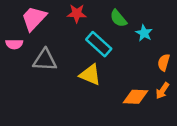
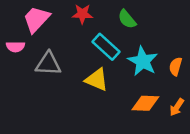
cyan star: (144, 33) -> (143, 61), moved, size x1.6
orange arrow: (162, 91) -> (177, 107), moved

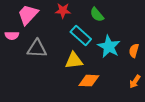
yellow triangle: (97, 80) -> (74, 61), turned -30
orange diamond: (145, 103) -> (89, 81), moved

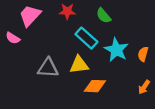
pink semicircle: (12, 36) -> (13, 38), turned 32
gray triangle: (37, 49) -> (48, 68), moved

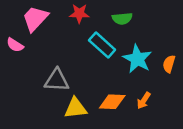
green semicircle: (104, 16) -> (122, 19), turned -56
yellow triangle: (79, 65) -> (76, 108), moved
orange arrow: (144, 87) -> (144, 101), moved

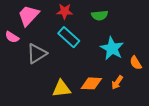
cyan rectangle: (102, 45) -> (69, 37), moved
orange semicircle: (169, 64) -> (136, 63), moved, turned -48
gray triangle: (57, 80) -> (37, 54), moved, turned -35

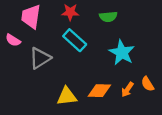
pink trapezoid: (29, 15) -> (31, 17), turned -35
orange semicircle: (136, 63) -> (148, 84), moved

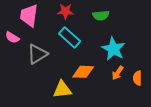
orange semicircle: (148, 84) -> (137, 78), turned 32
orange arrow: (127, 90) -> (118, 73), moved
orange diamond: (99, 91) -> (83, 72), moved

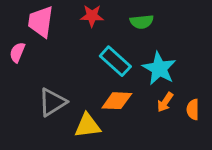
pink semicircle: (12, 37) -> (17, 52), turned 80
cyan rectangle: (70, 37) -> (115, 61), moved
gray triangle: (37, 54) -> (52, 102), moved

